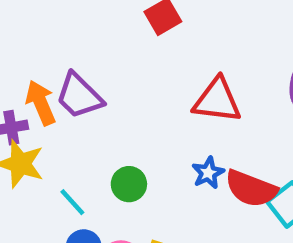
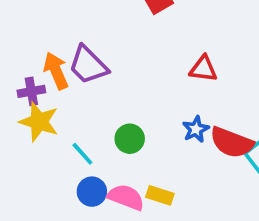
red triangle: (217, 100) -> (203, 69), size x0.7

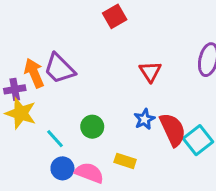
red triangle: (203, 69) -> (150, 72), turned 50
red semicircle: (232, 142) -> (173, 130), turned -136
yellow rectangle: (160, 195) -> (125, 161), moved

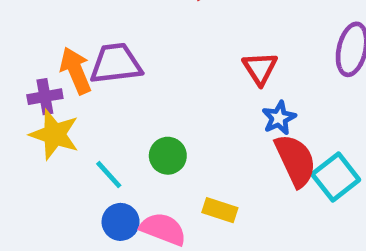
purple trapezoid: (59, 69) -> (116, 64), turned 128
blue star: (144, 119) -> (279, 118), moved

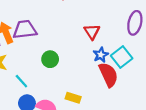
green circle: (168, 156) -> (50, 59), moved
cyan square: (336, 177) -> (122, 57), moved

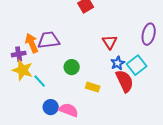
cyan line: (21, 81) -> (40, 81), moved
yellow rectangle: (73, 98) -> (93, 87), moved

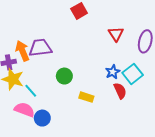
red triangle: (110, 42) -> (116, 34), moved
red semicircle: (125, 81) -> (120, 91), size x0.7
pink semicircle: (69, 110) -> (24, 110), moved

